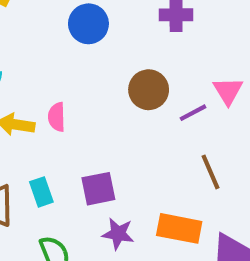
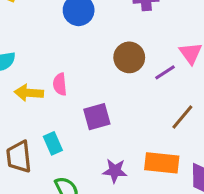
brown line: (210, 172) -> (182, 117), turned 68
purple square: (98, 189) -> (97, 117), moved

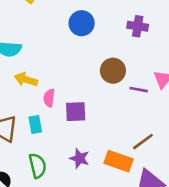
purple line: (165, 72) -> (139, 90), turned 30
pink semicircle: (60, 84) -> (49, 98), moved
brown line: (182, 117) -> (143, 142), moved

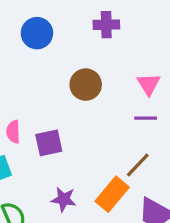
purple line: (139, 90) -> (146, 118), moved
orange rectangle: (119, 161) -> (112, 194), turned -60

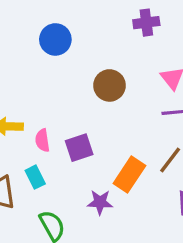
purple cross: (106, 25) -> (146, 23), moved
orange rectangle: (112, 194) -> (129, 174), moved

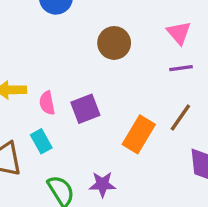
purple star: (100, 202) -> (102, 184), moved

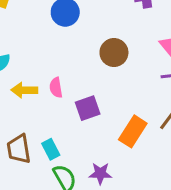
pink semicircle: (47, 103) -> (56, 88), moved
cyan rectangle: (41, 141) -> (51, 149), moved

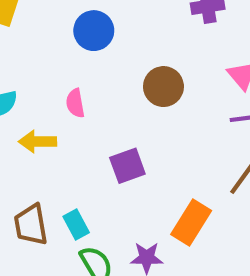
pink semicircle: (56, 88) -> (75, 103), moved
orange rectangle: (133, 131) -> (191, 223), moved

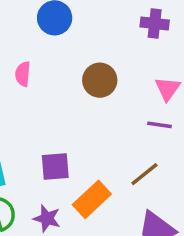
purple square: (127, 166) -> (55, 166), moved

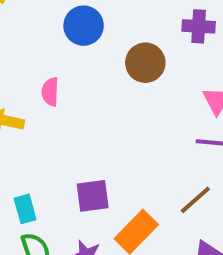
brown circle: (100, 80) -> (145, 63), moved

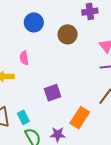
purple square: (93, 196) -> (52, 93), moved

